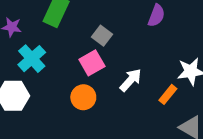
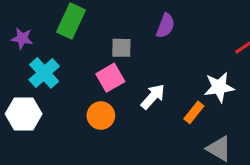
purple semicircle: (156, 16) -> (165, 26), moved
gray square: (102, 36) -> (121, 48), turned -36

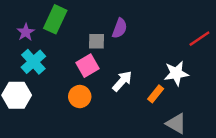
purple semicircle: (165, 26) -> (120, 28), moved
purple star: (22, 38) -> (26, 32), moved, turned 30

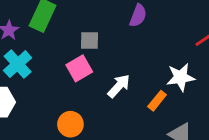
purple semicircle: (120, 28) -> (138, 16), moved
orange circle: (80, 97) -> (70, 124), moved

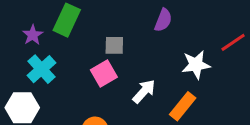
white star: (181, 77) -> (196, 65), moved
orange rectangle: (157, 101) -> (183, 106), size x1.4

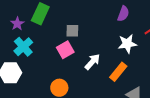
purple semicircle: (163, 20) -> (123, 14), moved

